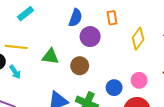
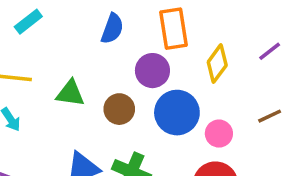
orange rectangle: (112, 18) -> (173, 29), size x1.6
purple circle: (90, 37) -> (152, 71), moved
blue circle: (114, 88) -> (177, 113), moved, size x1.6

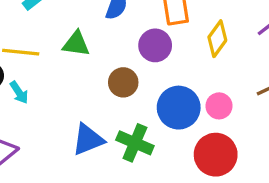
green triangle: (70, 93) -> (76, 44), moved
blue circle: (177, 113) -> (179, 108), moved

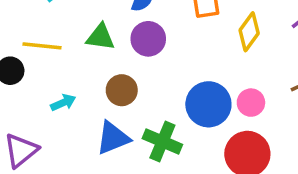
purple circle: (155, 45) -> (148, 39), moved
brown circle: (123, 82) -> (122, 90), moved
cyan arrow: (19, 92) -> (63, 103), moved, turned -80

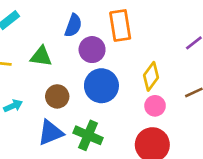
yellow diamond: (249, 32) -> (151, 76), moved
purple circle: (148, 39) -> (92, 50), moved
blue circle: (208, 104) -> (101, 86), moved

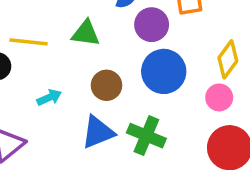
pink circle: (155, 106) -> (219, 97), moved

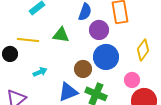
brown circle: (107, 85) -> (83, 69), moved
pink circle: (219, 97) -> (132, 80), moved

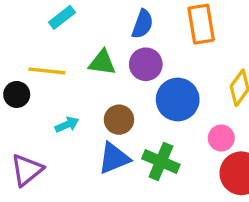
purple circle: (99, 30) -> (146, 64), moved
brown circle: (83, 69) -> (119, 120), moved

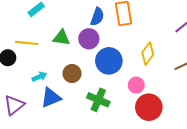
blue semicircle: (142, 24) -> (97, 17), moved
blue triangle: (114, 158) -> (51, 98), moved

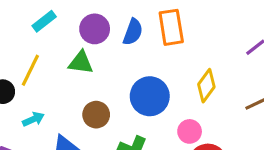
purple circle: (89, 39) -> (95, 29), moved
yellow line: (27, 43) -> (30, 70), turned -70
cyan arrow: (39, 77) -> (33, 119), moved

